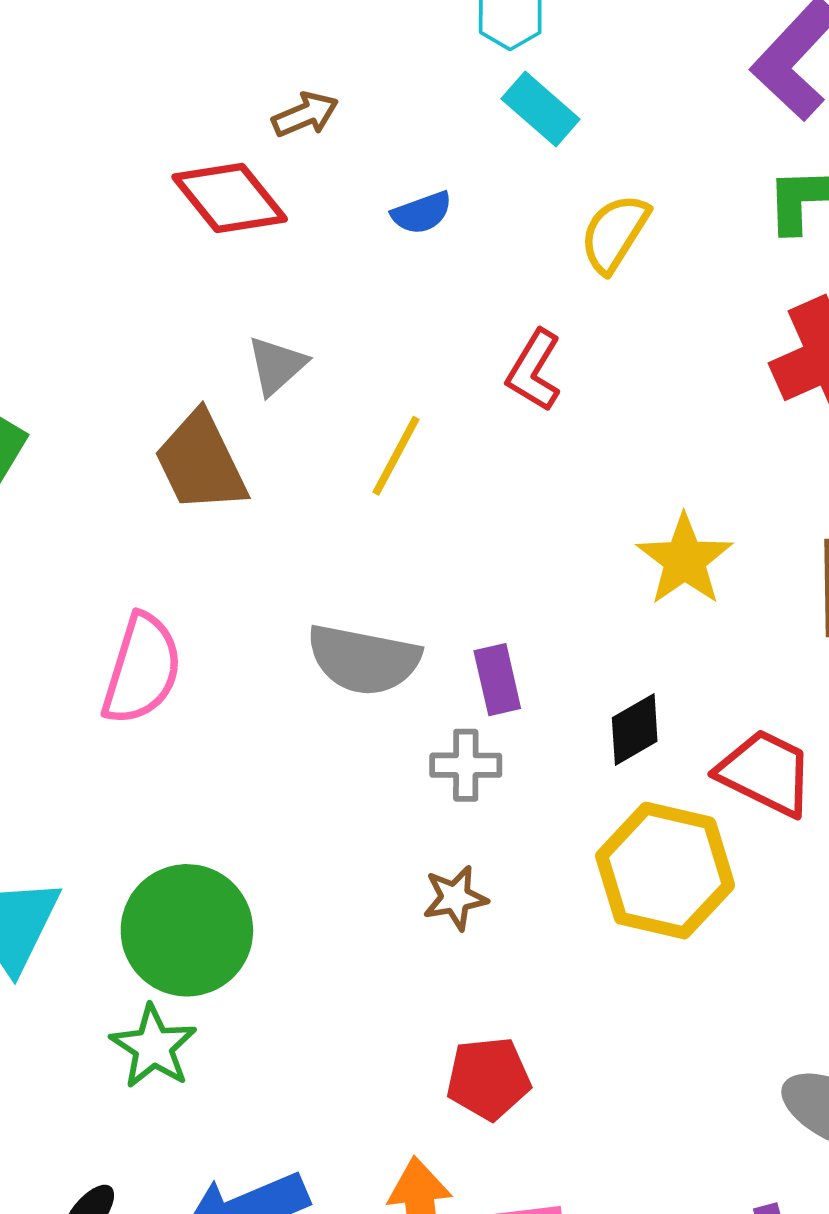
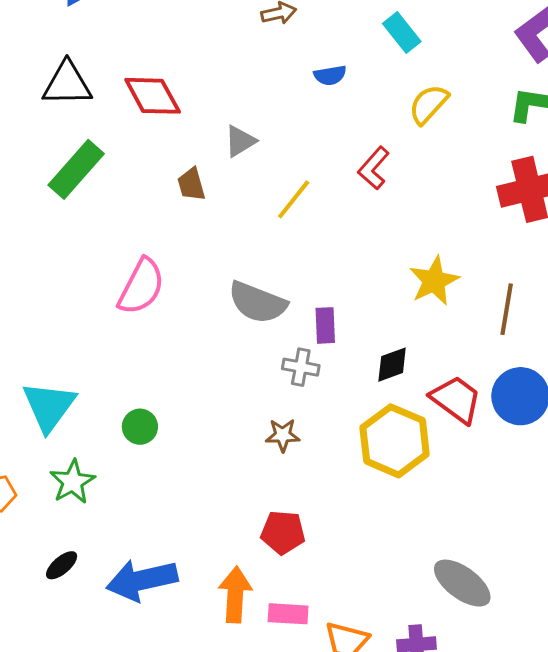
red diamond: (230, 198) -> (153, 96), moved
brown trapezoid: (201, 462) -> (191, 184), size x0.6
green circle: (187, 930) -> (140, 427), size x0.5
green star: (153, 1047) -> (73, 482), moved

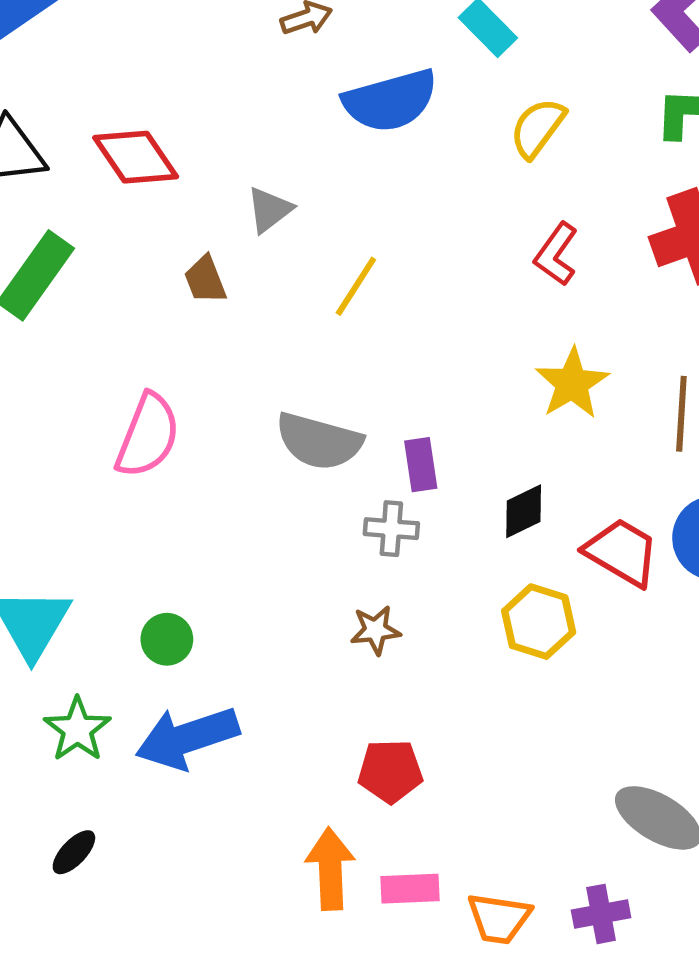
blue semicircle: (330, 75) -> (390, 101), size x2.0
red L-shape: (374, 168) -> (556, 254), moved
yellow hexagon: (395, 441) -> (539, 622), size x0.7
blue arrow: (142, 580) -> (187, 738), moved

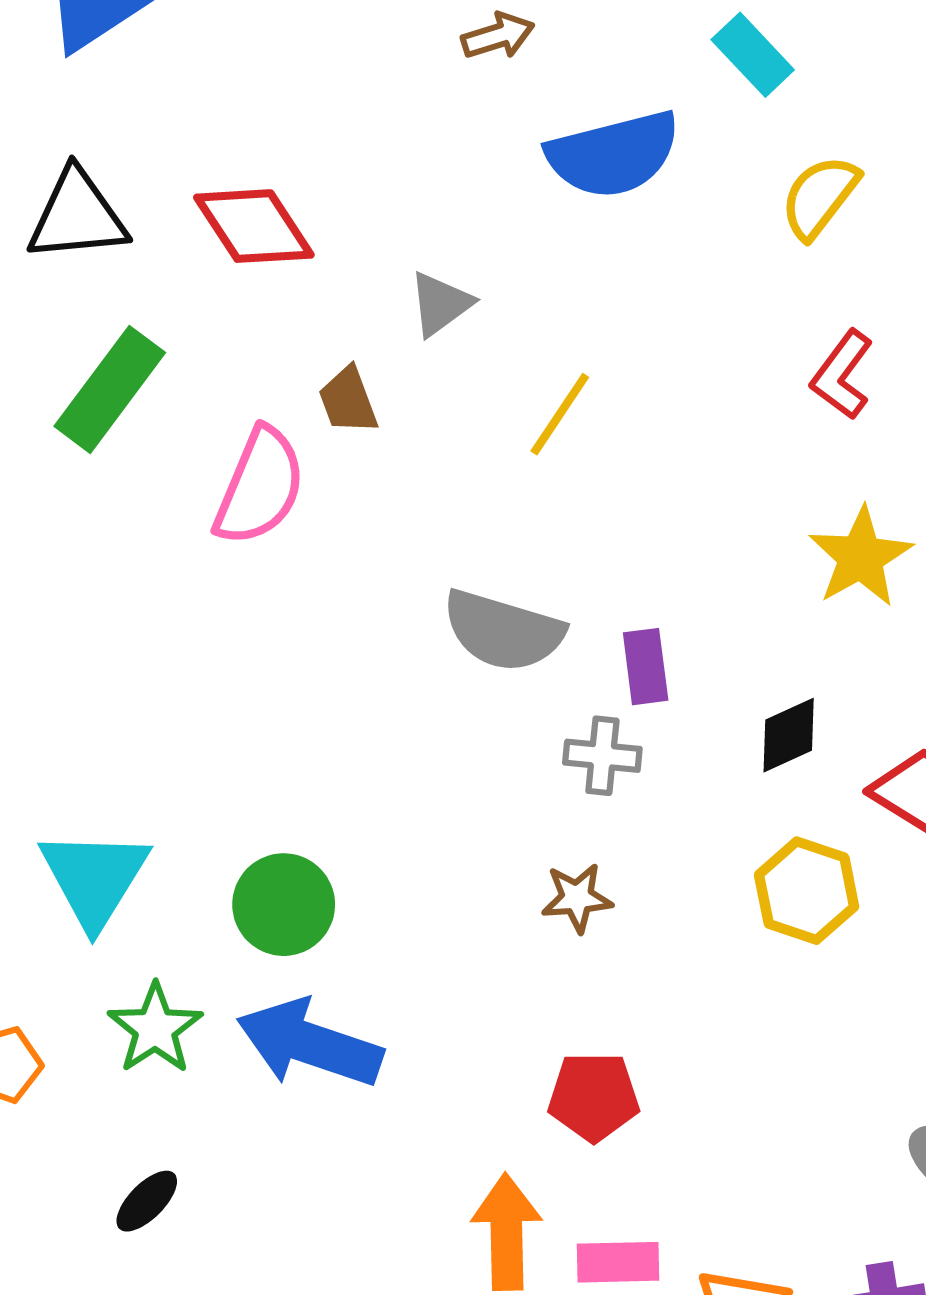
pink semicircle: (148, 436) -> (260, 487), moved
green circle: (167, 639) -> (284, 905), size x1.4
blue arrow: (187, 738) -> (309, 1044), turned 36

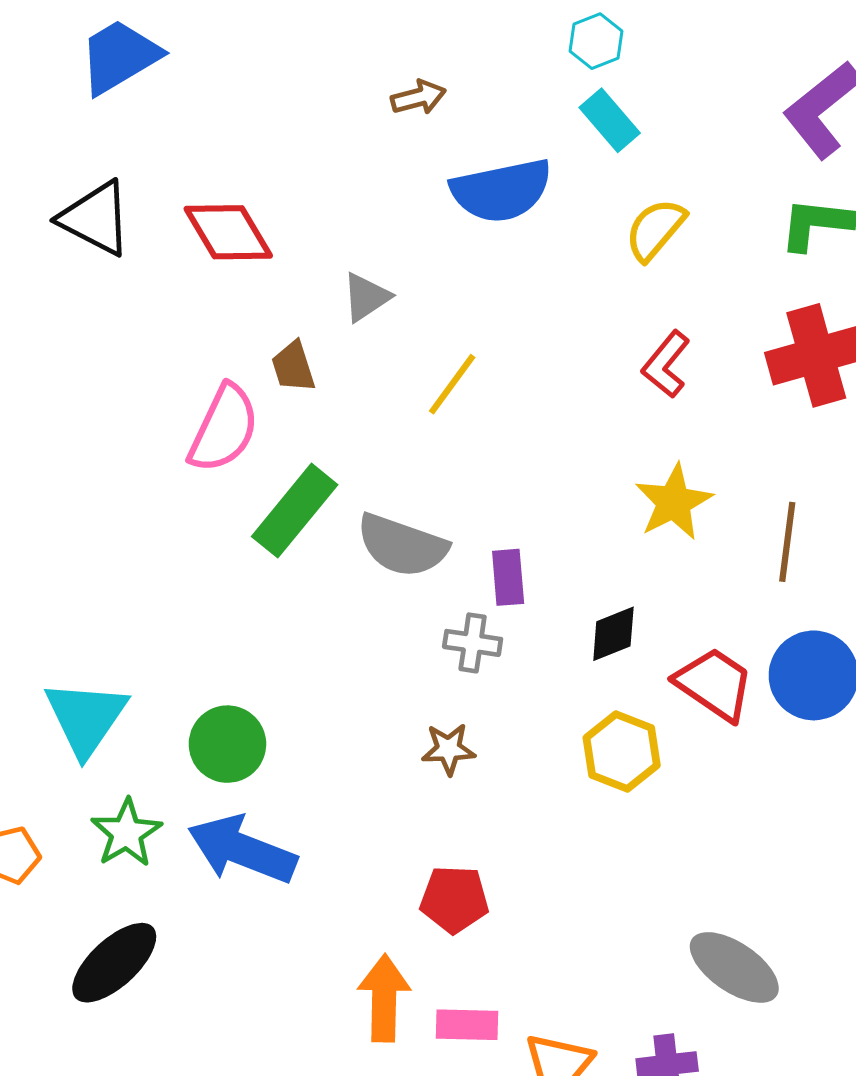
black triangle: (77, 216) -> (96, 218), turned 30
green rectangle: (110, 389) -> (295, 511), moved
black ellipse: (147, 1201) -> (114, 963), size x1.8

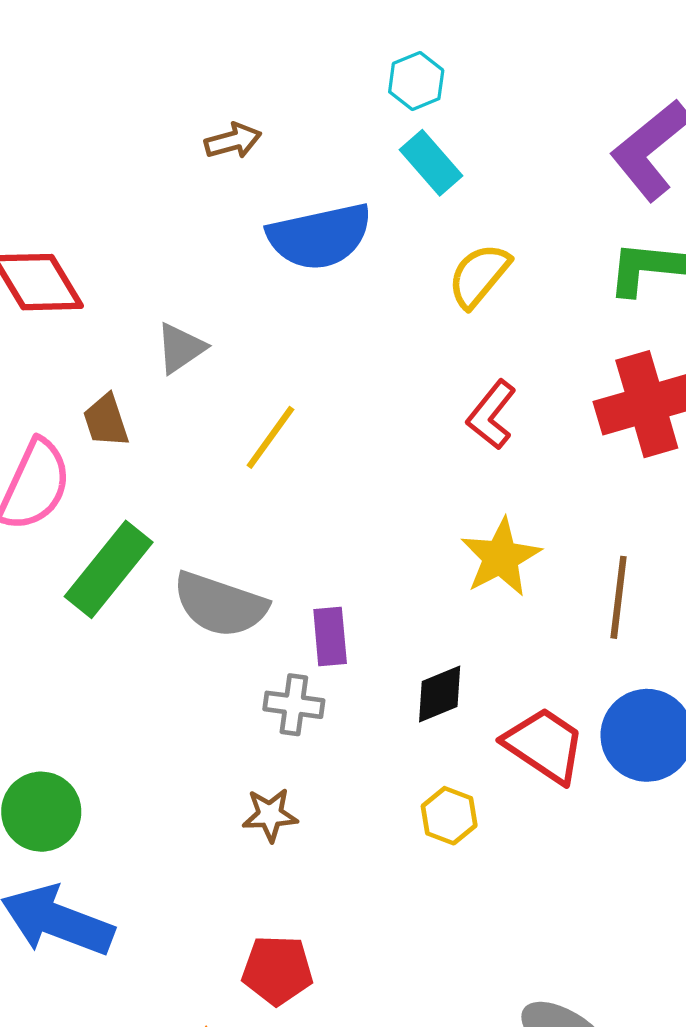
yellow hexagon: (622, 751) -> (449, 816), size x0.7

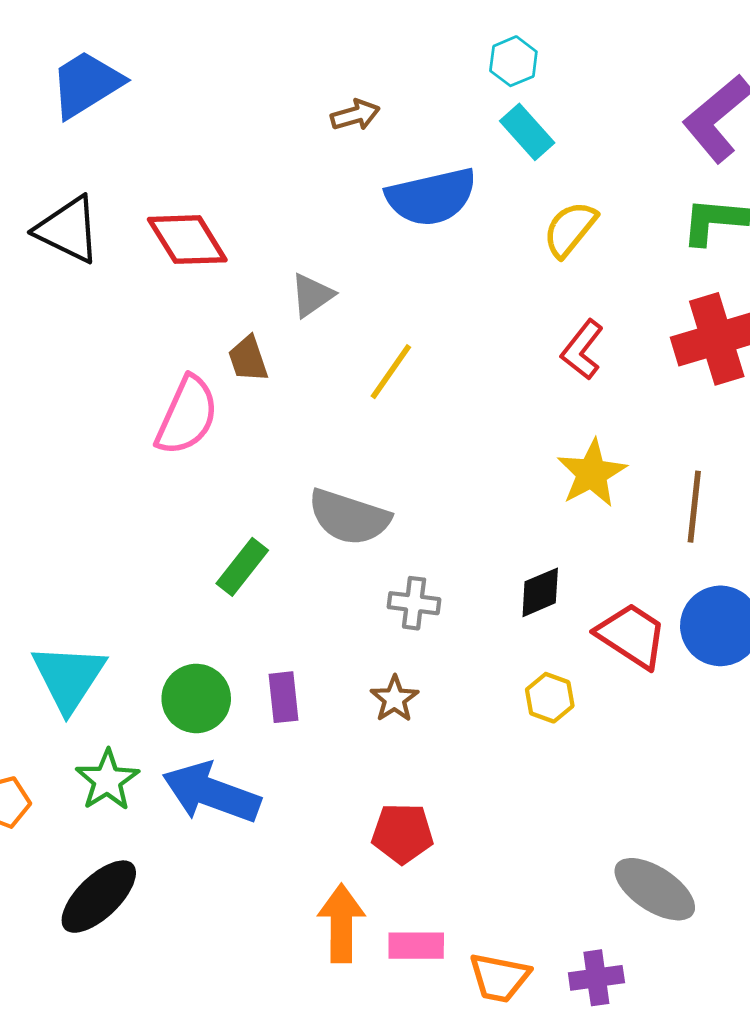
green rectangle: (109, 569) -> (242, 567), moved, size x0.7
purple rectangle: (330, 636) -> (284, 697), moved
brown star: (270, 815) -> (394, 699), turned -30

